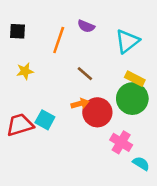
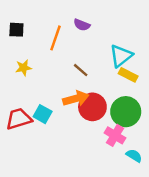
cyan triangle: (127, 41) -> (121, 56), moved
green circle: (132, 99) -> (126, 112), moved
orange arrow: (80, 104) -> (76, 99), size x1.5

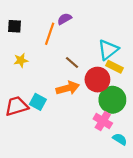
purple semicircle: (82, 25) -> (64, 19), moved, turned 128
red circle: (92, 107) -> (97, 80), moved

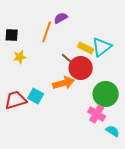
black square: (14, 26) -> (12, 35), moved
yellow rectangle: (115, 67) -> (86, 48), moved
red circle: (97, 80) -> (81, 68), moved

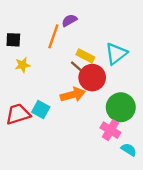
yellow rectangle: (86, 48) -> (85, 56), moved

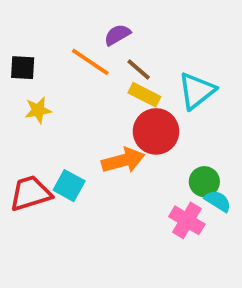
orange line: (53, 36) -> (90, 62), turned -75
brown line: (77, 67) -> (139, 70), moved
green circle: (121, 107) -> (204, 182), size x0.6
cyan semicircle: (129, 150) -> (218, 201), moved

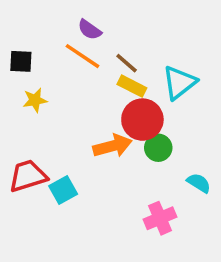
purple semicircle: (117, 35) -> (90, 30), moved, turned -115
green circle: (204, 182) -> (158, 148), moved
cyan square: (69, 186) -> (63, 190), moved, turned 32
pink cross: (187, 220) -> (160, 218), moved, turned 36

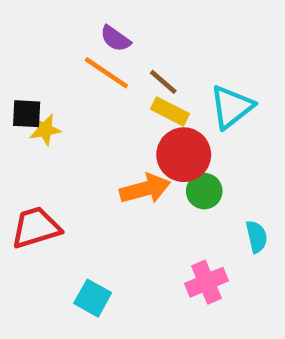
black square: (21, 61) -> (27, 114), moved
cyan semicircle: (199, 183) -> (257, 237), turned 45
cyan square: (63, 190) -> (93, 298), moved, turned -32

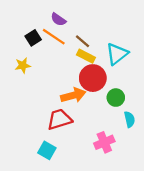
black square: (27, 114) -> (33, 38), moved, turned -35
green circle: (204, 191) -> (116, 98), moved
red trapezoid: (36, 228) -> (59, 119), moved

